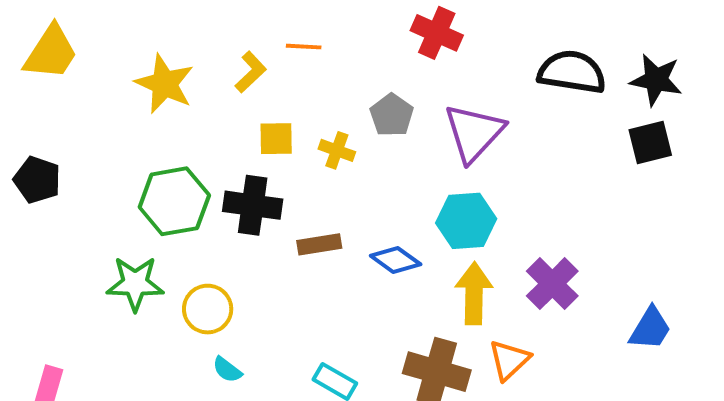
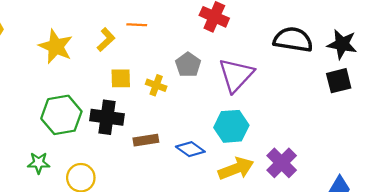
green star: (135, 284) -> (39, 163), size x0.7
yellow arrow: (474, 293) -> (236, 169), turned 68

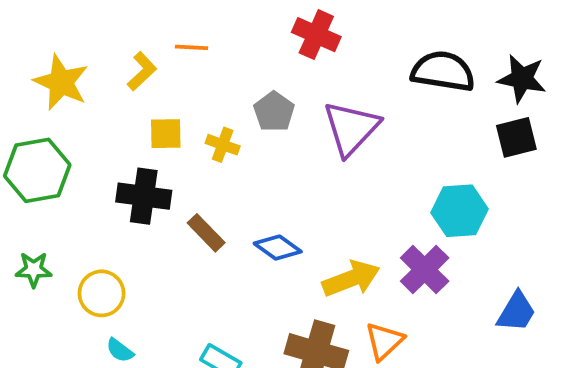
green hexagon: (61, 115) -> (37, 170), moved
cyan hexagon: (231, 126) -> (459, 211), moved
brown rectangle: (146, 140) -> (206, 233), turned 55

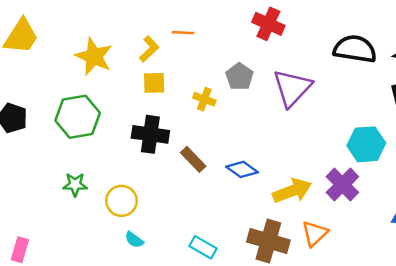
yellow square: (166, 134) -> (154, 83), moved

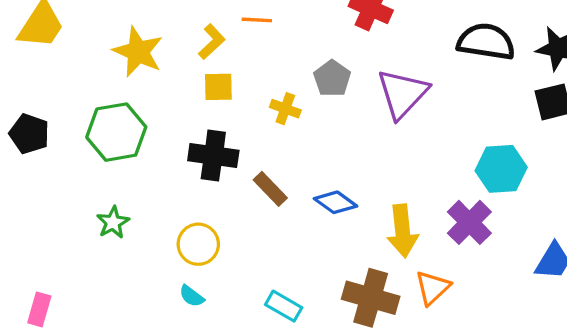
green star: (75, 185) -> (113, 222), turned -30
yellow arrow: (292, 191) -> (402, 231), turned 105
yellow circle: (122, 201) -> (198, 244), moved

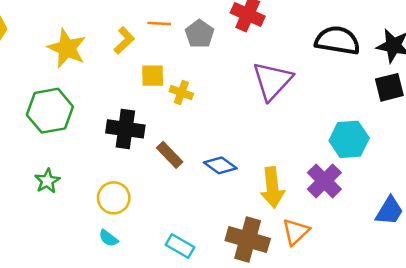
gray pentagon: (332, 79) -> (200, 34), moved
yellow square: (218, 87) -> (153, 76), moved

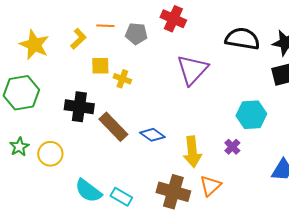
gray pentagon: (200, 34) -> (136, 34), turned -30
brown rectangle: (170, 155) -> (113, 127), size x1.4
purple cross: (324, 181) -> (232, 147), size x0.6
yellow circle: (114, 198) -> (50, 154), moved
cyan semicircle: (108, 238) -> (88, 191), moved, size x1.8

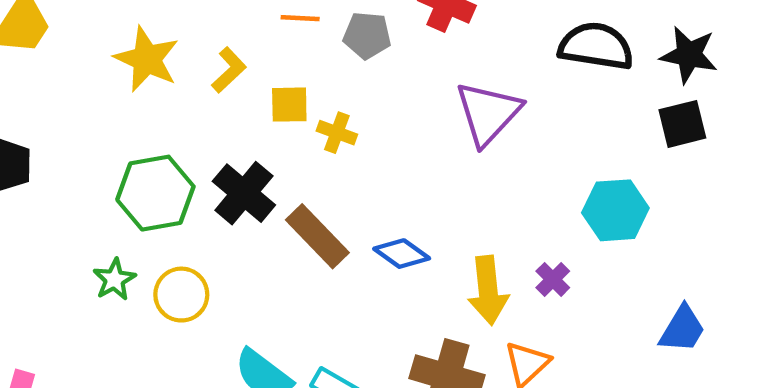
yellow L-shape: (78, 39) -> (229, 70), moved
green hexagon: (21, 93) -> (155, 193), moved
black cross: (79, 107) -> (244, 193), turned 32
purple cross: (232, 147) -> (553, 279), moved

